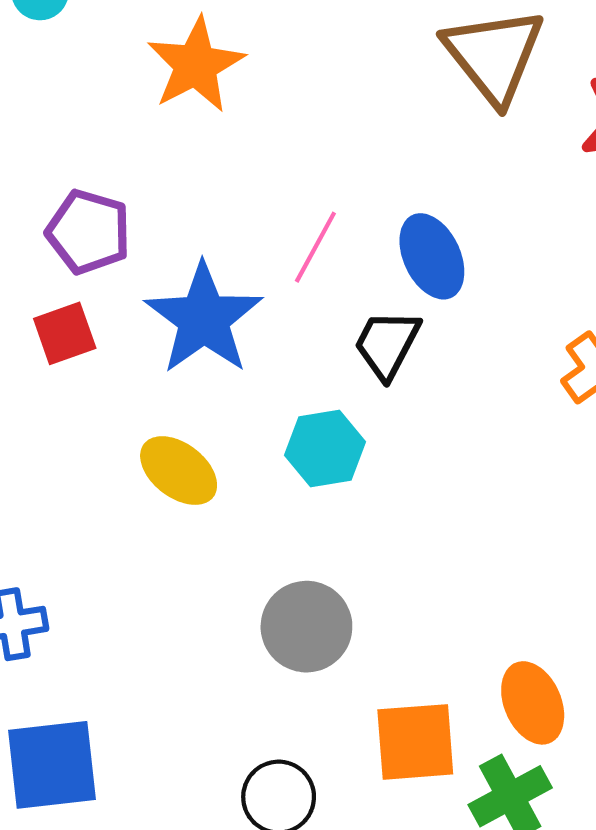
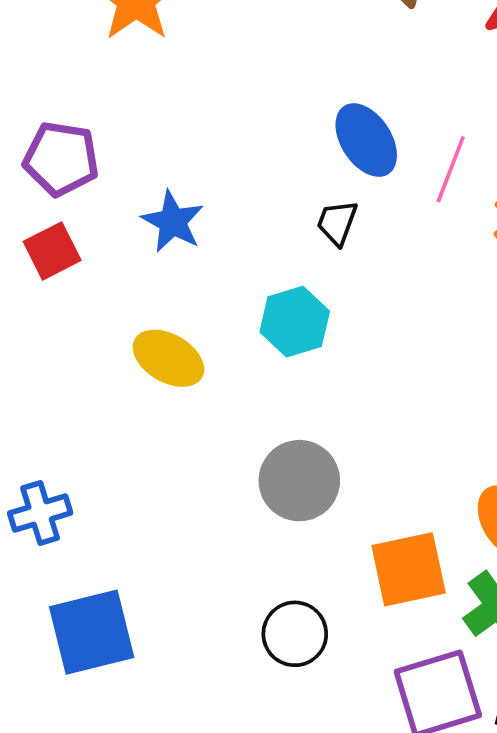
pink line: (315, 247) -> (451, 169), moved
blue star: (204, 319) -> (173, 222), size x0.6
black trapezoid: (387, 344) -> (337, 223), size x0.7

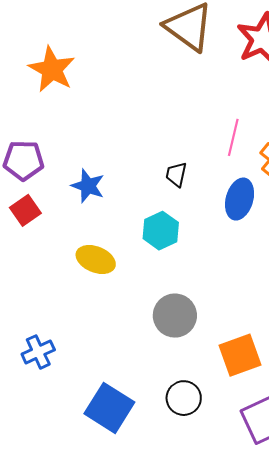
blue ellipse: (366, 140) -> (240, 199), moved, turned 57
blue square: (92, 632) -> (109, 408), moved, turned -36

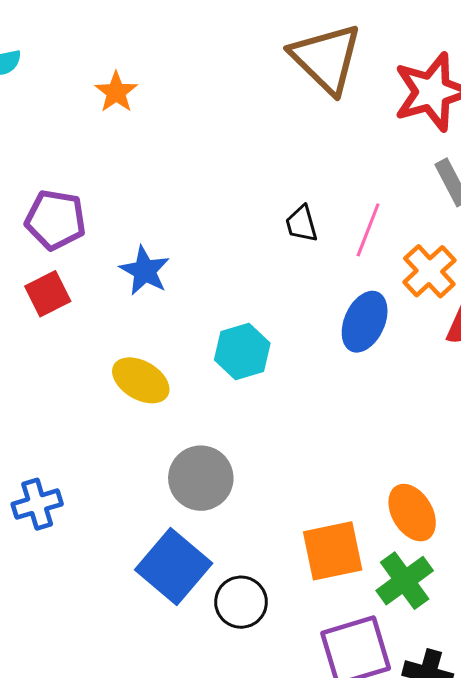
orange star: (52, 69) -> (116, 92), size x0.6
black trapezoid: (176, 174) -> (302, 224), moved, turned -36
gray circle: (175, 316) -> (201, 478), moved
blue square: (109, 408) -> (174, 566), moved

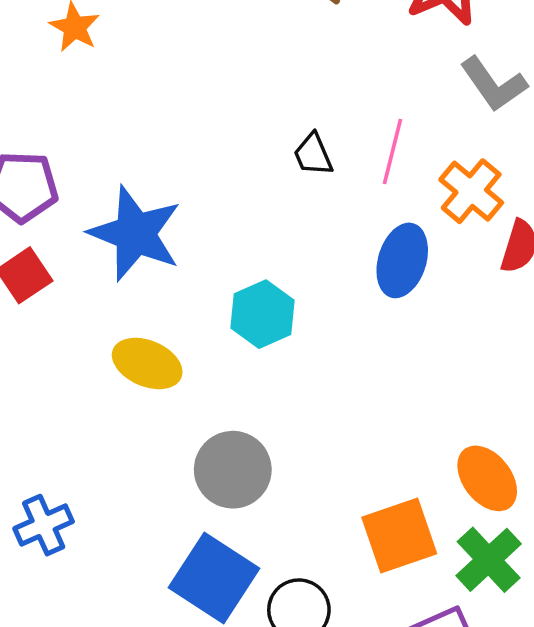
blue star: (145, 271) -> (135, 234), size x1.6

